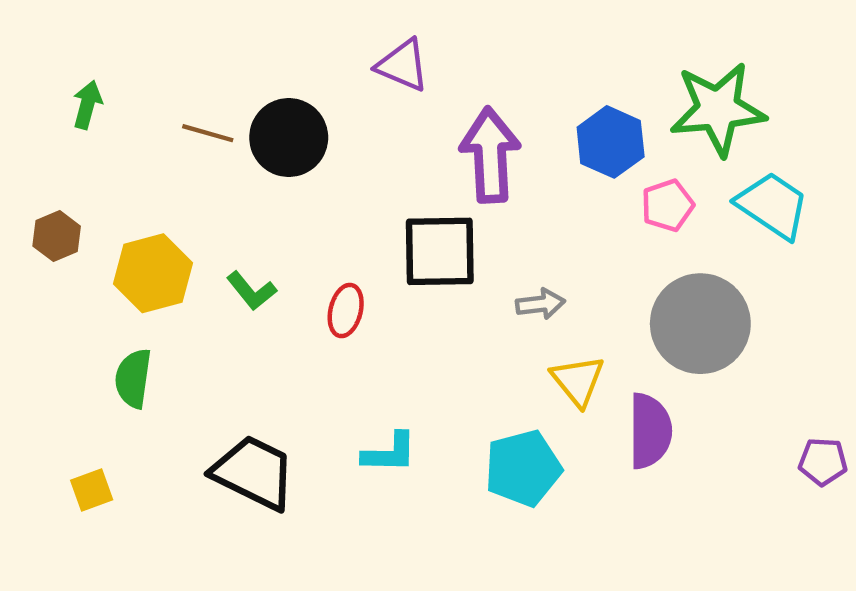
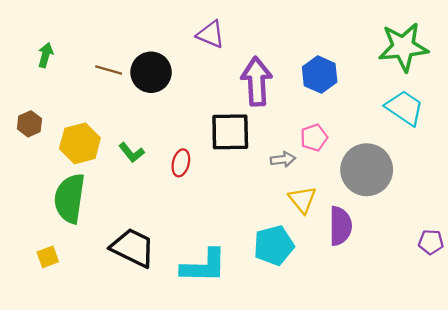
green star: (718, 109) -> (403, 47), moved
pink pentagon: (667, 205) -> (314, 138), moved
green semicircle: (133, 378) -> (70, 198), size x1.6
cyan L-shape: (389, 453) -> (204, 266), moved, size x1.6

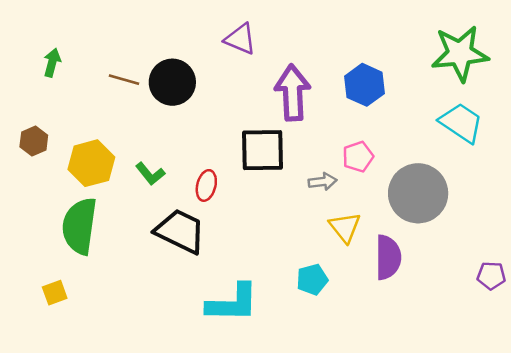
cyan pentagon: (274, 245) -> (312, 280), size x0.7
black trapezoid: (133, 248) -> (180, 231), moved

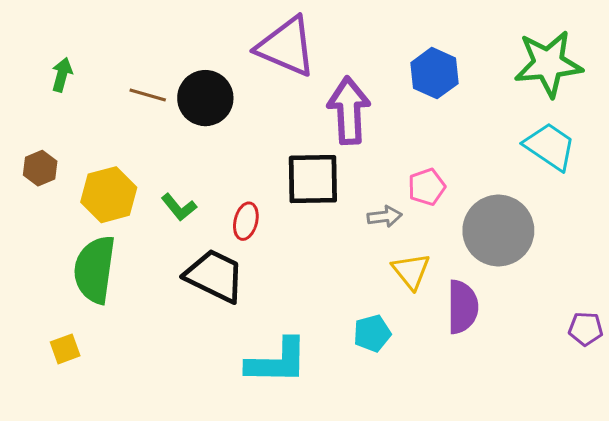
purple triangle: (240, 39) -> (286, 47), size x1.6
blue hexagon: (364, 85) -> (434, 73), moved

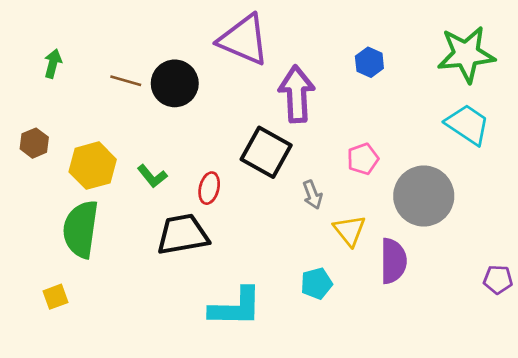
blue hexagon: (434, 73) -> (369, 62), size x0.7
black square: (313, 179) -> (266, 152), turned 30
gray arrow: (385, 217) -> (312, 195), moved, turned 76
black trapezoid: (215, 276) -> (183, 234), turned -36

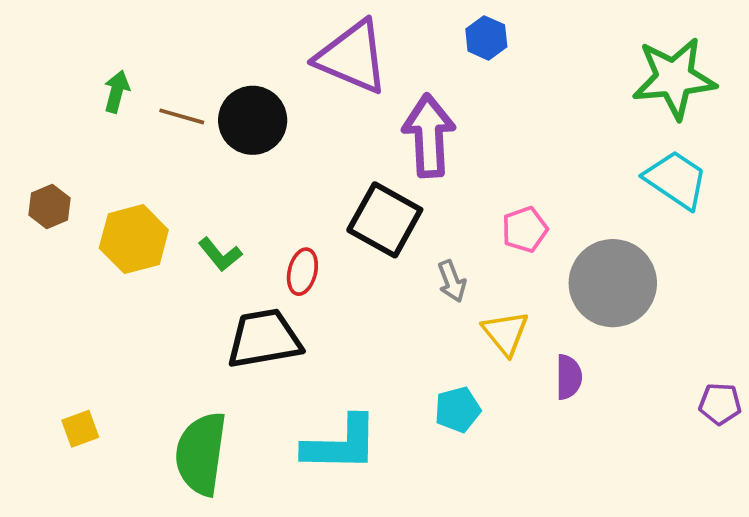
blue hexagon: (369, 62) -> (486, 38), moved
green arrow: (53, 64) -> (117, 92), moved
green semicircle: (81, 229) -> (201, 454), moved
purple semicircle: (393, 261) -> (569, 377), size x0.7

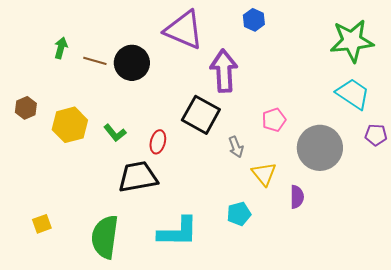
purple pentagon: (720, 404) -> (376, 135), moved

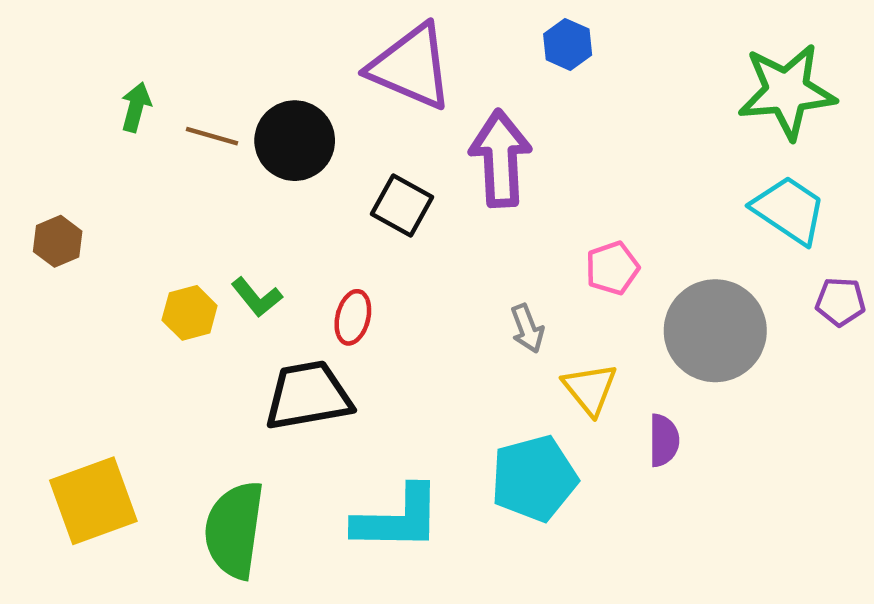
black square: (201, 115) -> (402, 205), moved, size x0.7
yellow hexagon: (70, 125) -> (190, 313), moved, size x0.7
cyan pentagon: (239, 214) -> (534, 478), size x1.6
yellow square: (42, 224) -> (93, 501), size x2.0

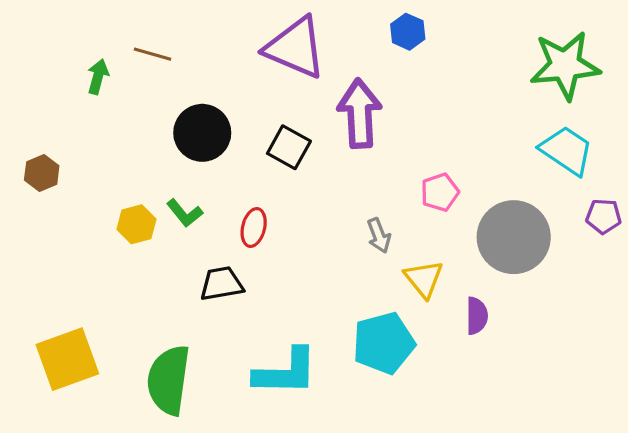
brown line: (212, 136) -> (152, 54), moved
black circle: (295, 141) -> (202, 133), moved
black trapezoid: (308, 396) -> (222, 284), size x0.7

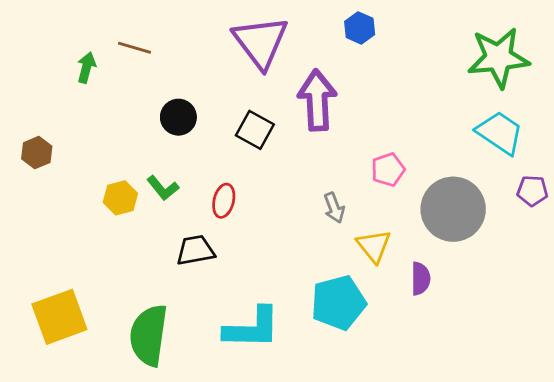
purple triangle: (295, 48) -> (261, 42), turned 30
black circle: (202, 133) -> (178, 117), size x0.7

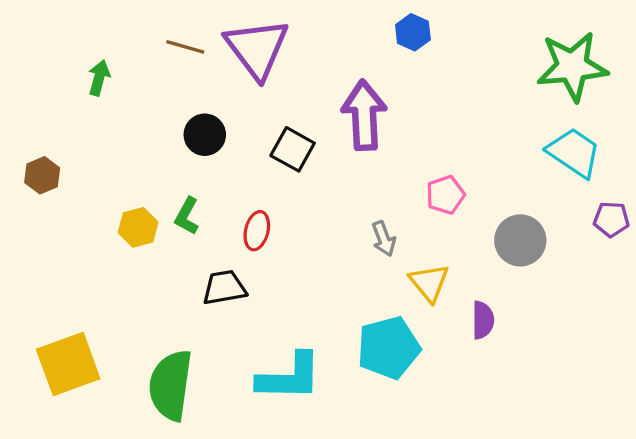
purple triangle: (261, 42) -> (257, 48), moved
brown line: (135, 48) -> (185, 47), moved
green L-shape: (163, 188) -> (187, 216), turned 68
gray circle: (453, 209) -> (520, 240), size x0.7

